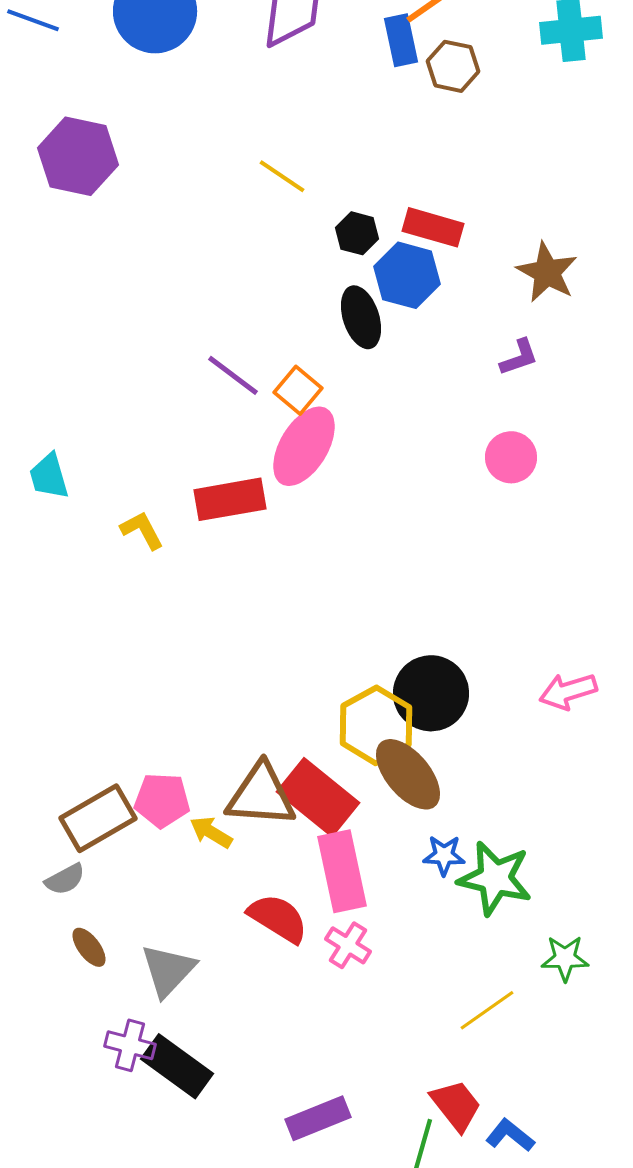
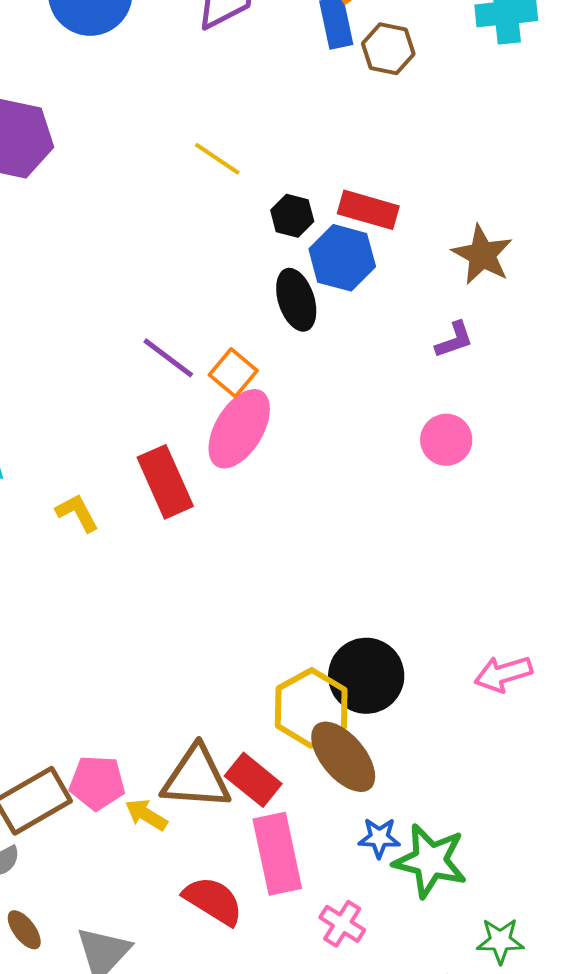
red rectangle: (230, 499) -> (165, 482), turned 76
red rectangle: (318, 797) -> (253, 780), size x0.7
pink cross: (348, 945) -> (342, 924), moved

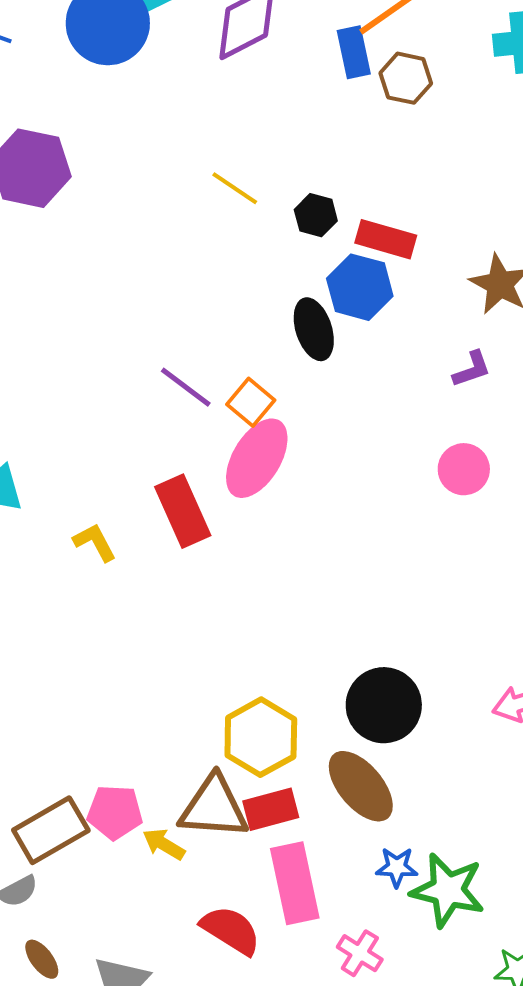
black hexagon: (292, 216) -> (316, 215), moved
yellow hexagon: (311, 708) -> (261, 737), moved
red rectangle: (253, 780) -> (271, 809), turned -54

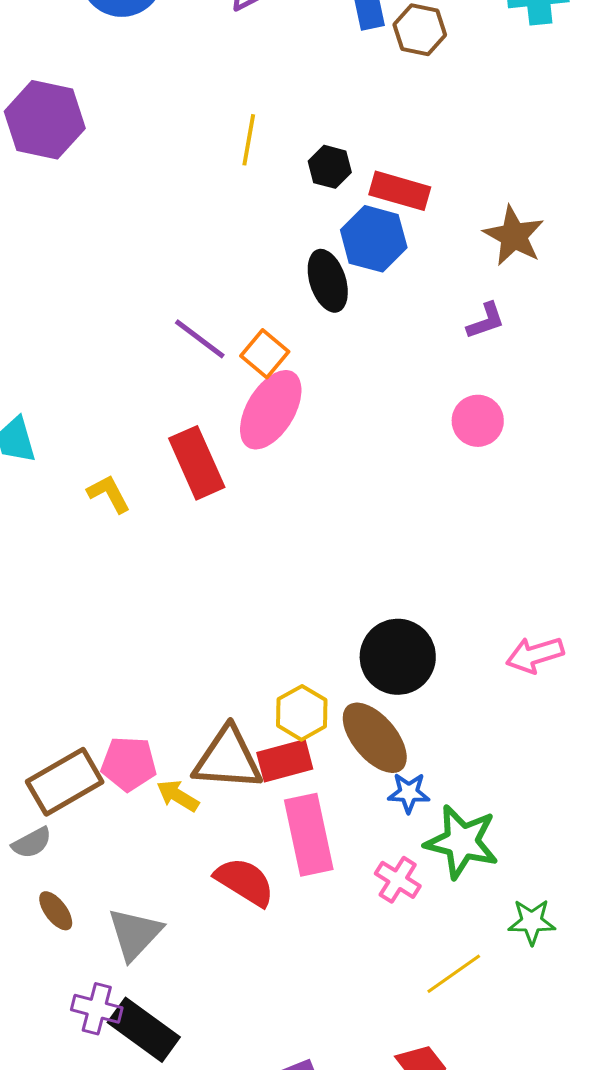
yellow line: (235, 188) -> (249, 140), turned 66
yellow hexagon: (261, 737) -> (302, 713), moved, size x0.7
blue star: (397, 867) -> (409, 793), moved
pink cross: (360, 953) -> (398, 880), moved

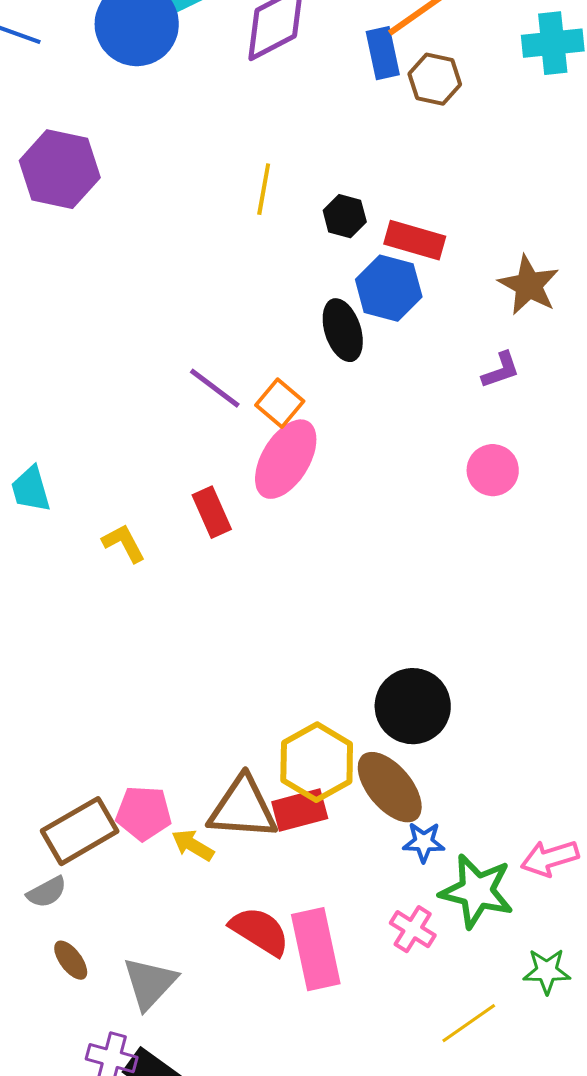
red rectangle: (197, 463) -> (212, 512), size x0.7
pink arrow: (535, 655) -> (550, 858), moved
yellow hexagon: (302, 713) -> (317, 762), size x1.4
pink rectangle: (309, 835) -> (316, 949), moved

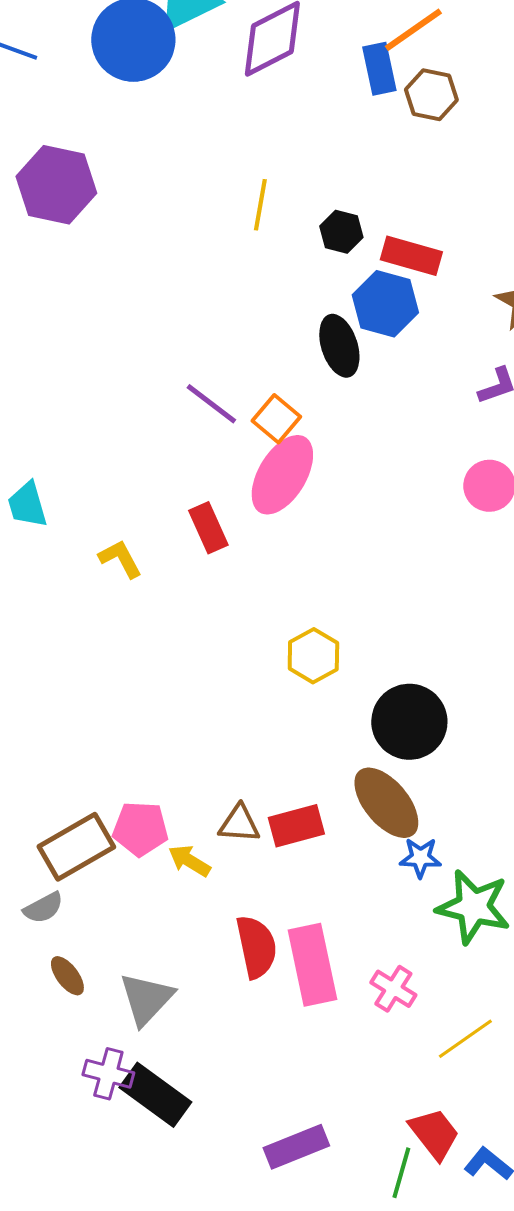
yellow hexagon: (317, 762) -> (313, 656), moved, size x0.7
brown triangle: (243, 808) -> (239, 824), size x0.6
pink cross: (413, 929) -> (393, 989), moved
red semicircle: (260, 931) -> (256, 947), turned 46

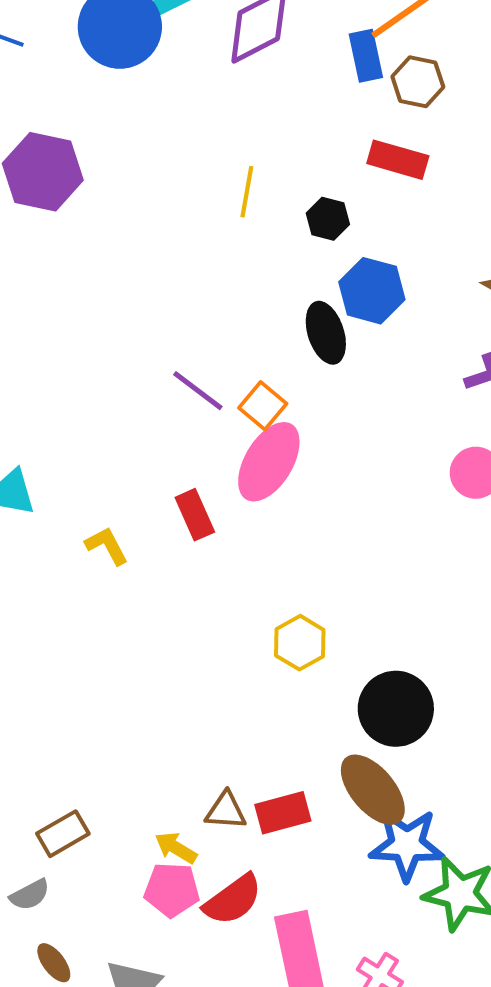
red rectangle: (411, 256) -> (398, 160), moved
pink pentagon: (140, 829) -> (172, 890), moved
brown rectangle: (76, 847) -> (63, 834), size x0.7
blue star: (420, 858) -> (407, 845), size x1.8
red semicircle: (256, 947) -> (233, 900), moved, turned 66

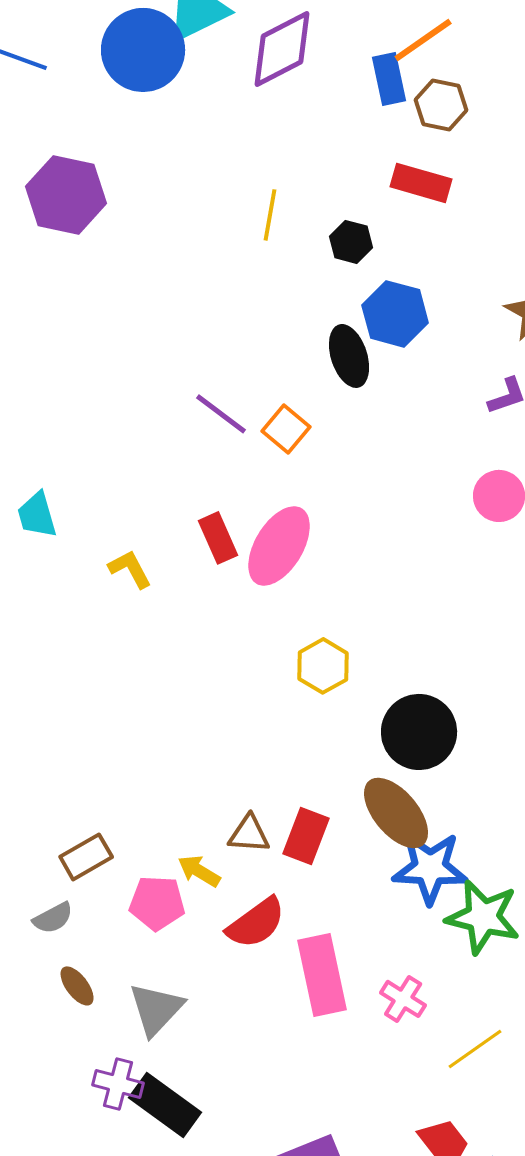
pink ellipse: (269, 462) -> (279, 546), moved
red rectangle: (283, 813) -> (306, 836), turned -54
pink pentagon: (172, 890) -> (157, 903), moved

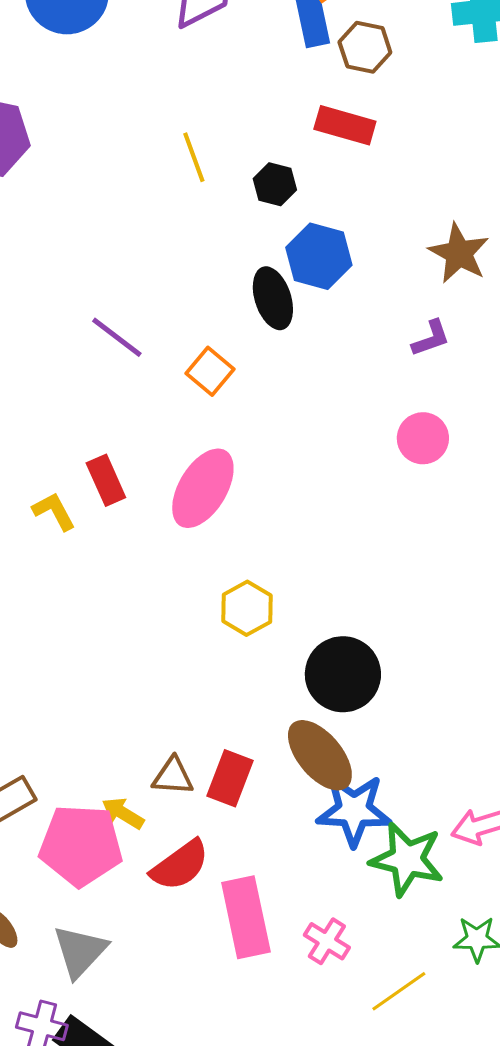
yellow line: (270, 215) -> (194, 157), turned -30
purple line: (221, 414) -> (117, 337), moved
red rectangle: (218, 538) -> (106, 480), moved
pink pentagon: (157, 903) -> (81, 845), size x1.5

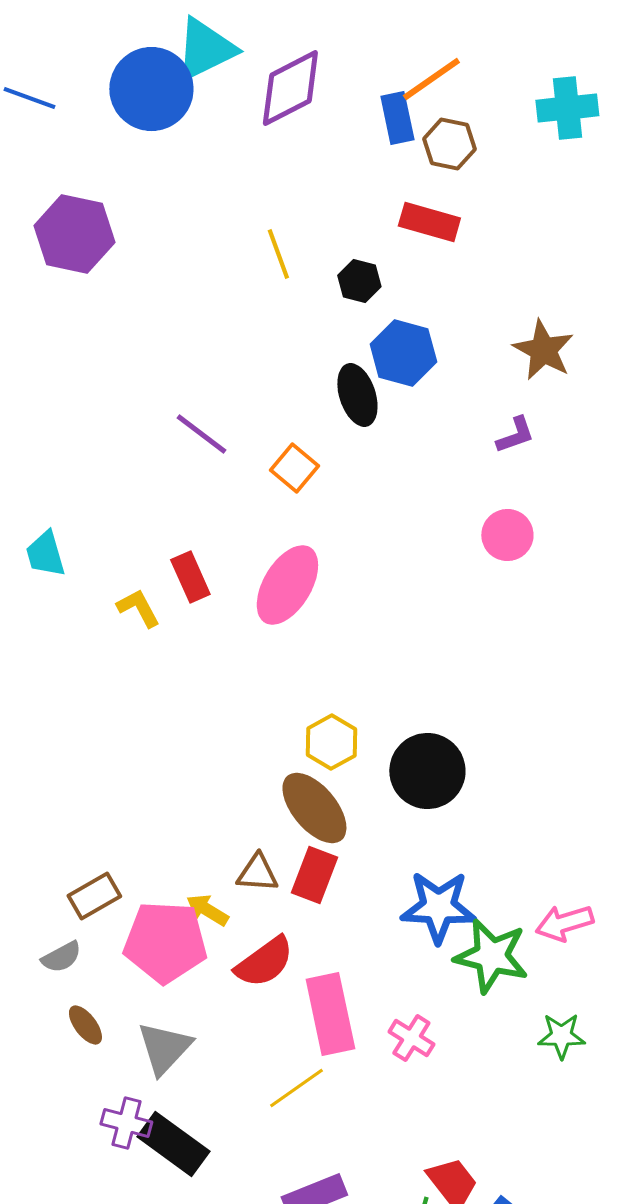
yellow hexagon: (247, 608) -> (331, 742), moved
brown ellipse: (320, 755) -> (314, 808), moved
yellow line: (399, 991) -> (296, 1088), moved

